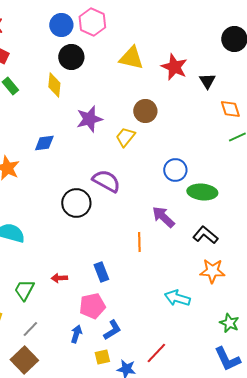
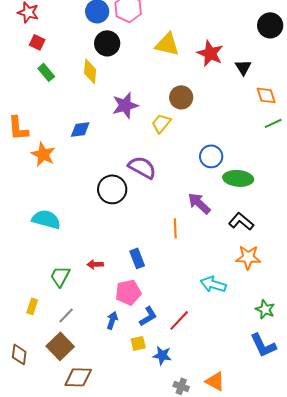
red line: (156, 353) -> (179, 320), moved

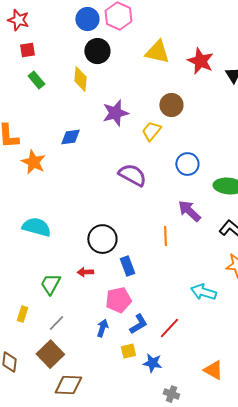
red square: (37, 42) -> (27, 50), turned -35
blue circle: (211, 156) -> (187, 164), moved
black circle: (112, 189) -> (102, 239), moved
orange triangle: (215, 381) -> (213, 370), moved

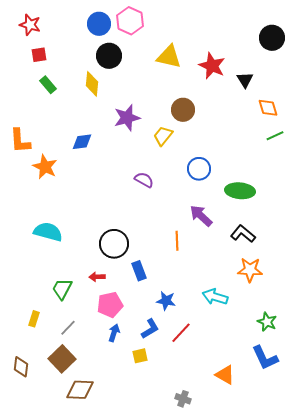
purple semicircle: (132, 175) -> (144, 180), size x0.7
pink pentagon: (118, 300) -> (110, 305), moved
blue star: (152, 363) -> (166, 301), moved

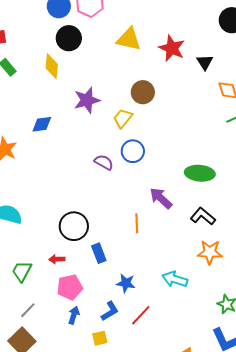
blue circle: (199, 169) -> (133, 151), moved

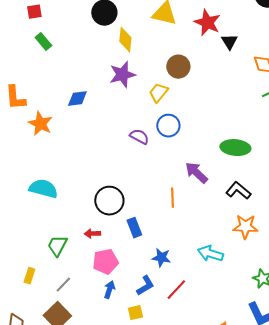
black triangle: (205, 62) -> (229, 42), moved
yellow diamond: (52, 66) -> (125, 40), moved

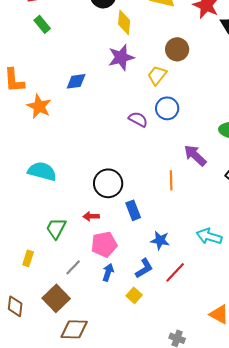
gray line: (63, 285) -> (73, 267), moved
yellow square: (135, 313) -> (134, 295), turned -35

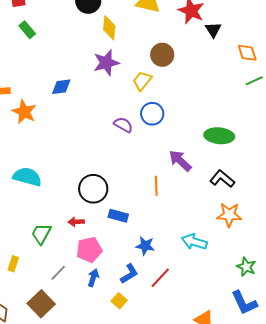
blue rectangle: (133, 210) -> (118, 216), turned -54

